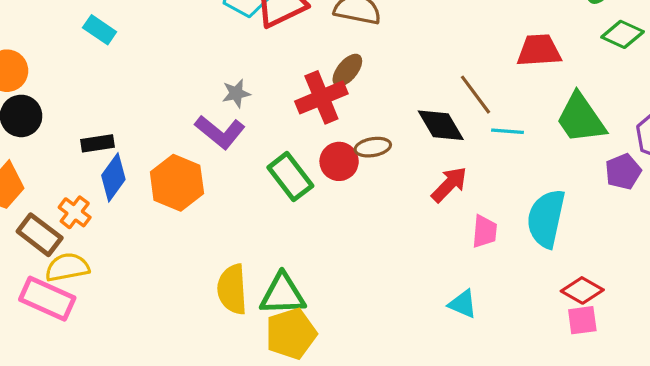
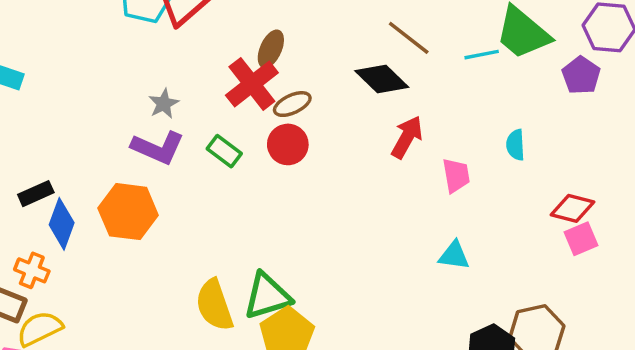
cyan line: (508, 131) -> (482, 55), moved
brown ellipse: (373, 147) -> (292, 104), moved
green rectangle: (290, 177) -> (224, 151), moved, size x0.7
cyan semicircle: (546, 218) -> (515, 145), size x0.5

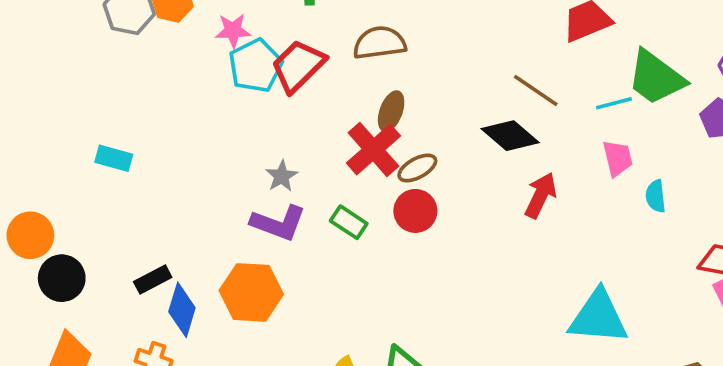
pink trapezoid: (456, 175) -> (618, 158), moved
cyan triangle: (454, 256) -> (598, 317), size x1.8

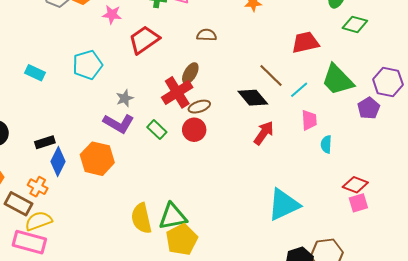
brown semicircle: (380, 43) -> (207, 35), moved, size x0.7
cyan pentagon: (256, 66) -> (88, 65), moved
cyan line: (614, 103) -> (299, 90), moved, turned -36
cyan triangle: (598, 317) -> (284, 205), turned -39

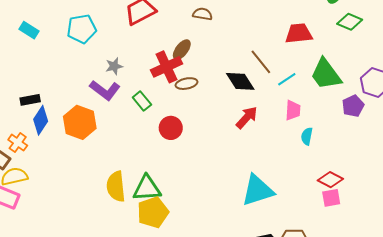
red circle: (194, 130) -> (171, 128), moved

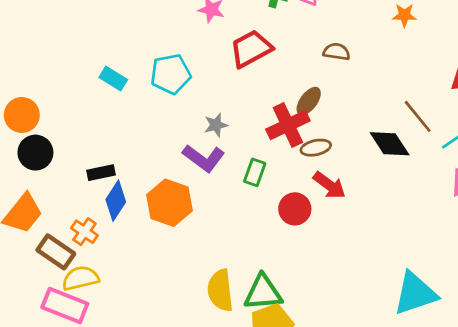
cyan rectangle: (29, 30) -> (113, 79), moved
green rectangle: (142, 101) -> (255, 172), turned 60
red arrow: (247, 117) -> (329, 185), moved, turned 85

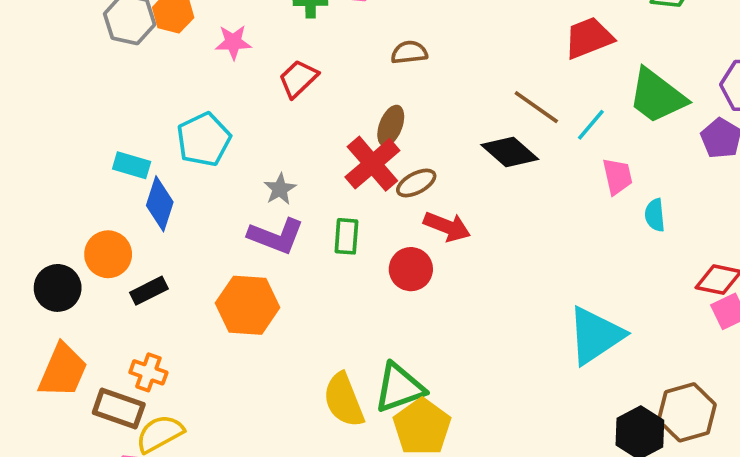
red trapezoid: (251, 49) -> (298, 79), size x0.7
orange circle: (22, 115) -> (108, 254), moved
blue diamond: (116, 201) -> (160, 204), moved

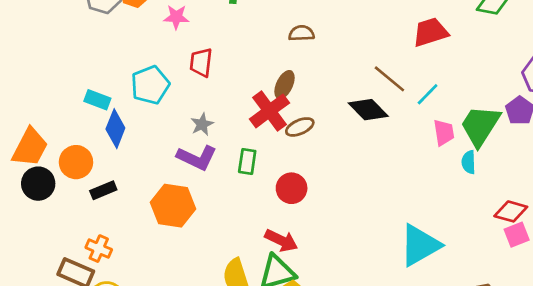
red trapezoid: (298, 79) -> (201, 62), moved, turned -44
green trapezoid: (657, 96) -> (480, 126), moved, turned 81
red arrow: (447, 227) -> (281, 240), moved
orange trapezoid: (63, 371) -> (30, 147), moved

